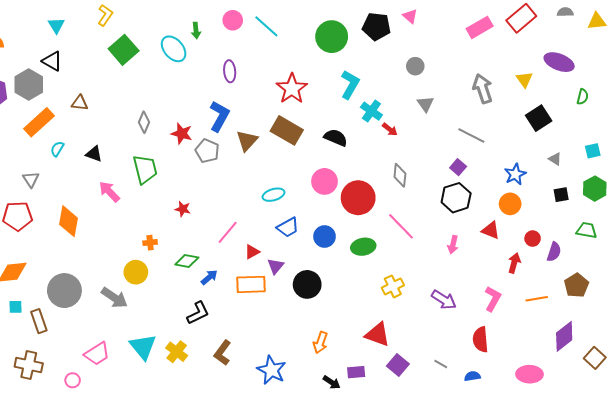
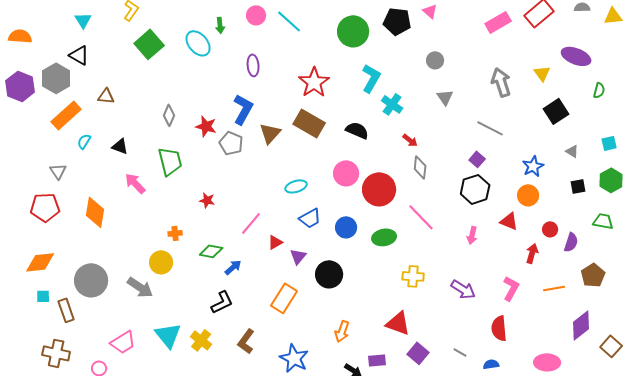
red arrow: (390, 129) -> (410, 140), moved
orange rectangle: (251, 284) -> (284, 298), moved, turned -56
yellow cross: (393, 286) -> (413, 276), turned 30

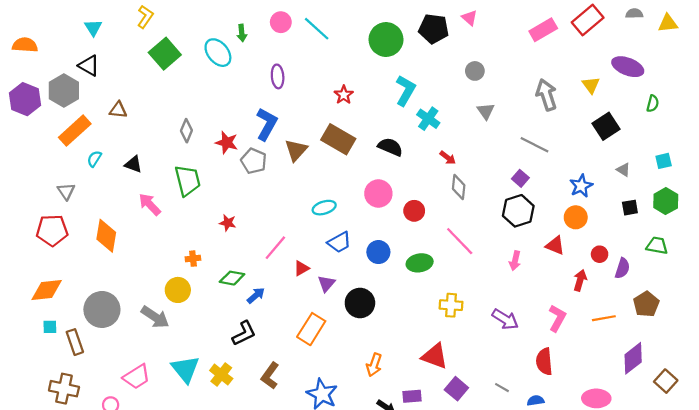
red star: (314, 82) -> (344, 95), size x0.6
red circle: (379, 189) -> (414, 211), size x0.6

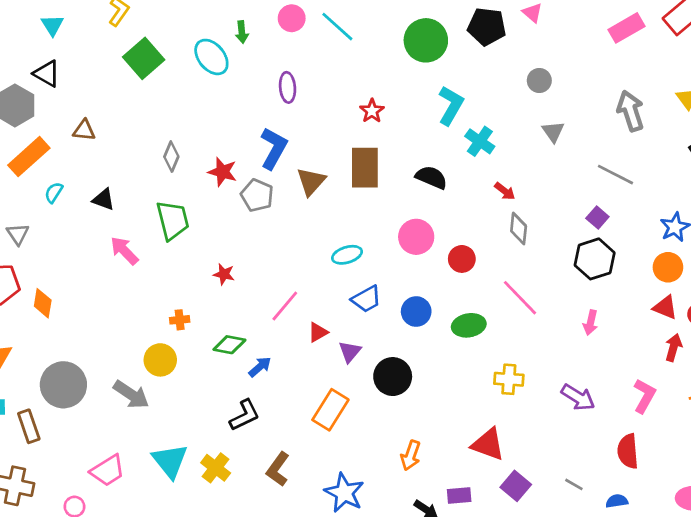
brown rectangle: (338, 139) -> (365, 168), turned 60
orange diamond: (106, 236) -> (43, 303), moved, size x0.7
red triangle: (555, 246) -> (665, 307), moved

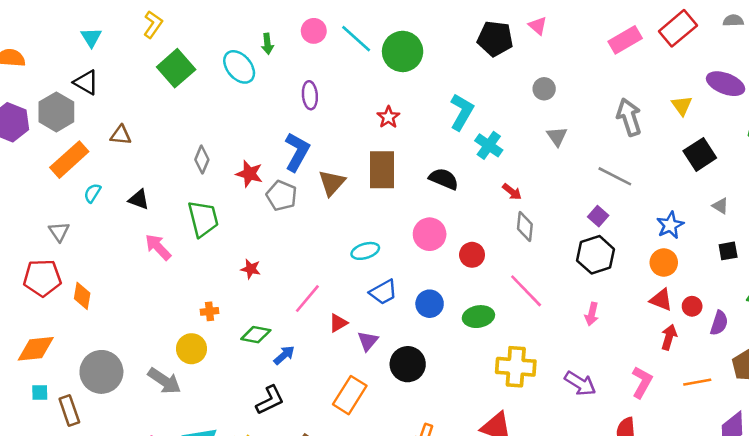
green circle: (426, 40) -> (403, 51), moved
yellow cross: (509, 379) -> (516, 367), size x1.4

